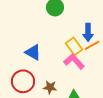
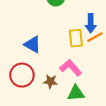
yellow rectangle: (74, 46) -> (76, 38), turned 30
pink L-shape: (74, 61) -> (71, 68), moved

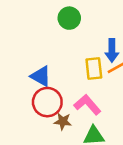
red circle: (22, 75) -> (47, 102), moved

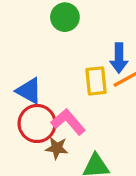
pink L-shape: (87, 105) -> (68, 122), moved

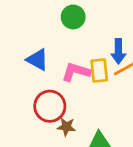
blue triangle: (29, 91) -> (37, 60), moved
pink L-shape: (68, 122) -> (76, 72), moved, turned -32

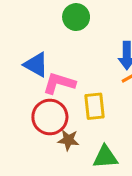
yellow rectangle: (99, 70) -> (94, 106), moved
pink L-shape: (76, 72) -> (59, 83), moved

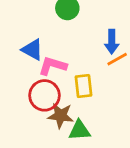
brown star: (68, 140) -> (61, 116), size x1.4
green triangle: (105, 157) -> (79, 130), moved

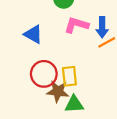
pink L-shape: (53, 66) -> (76, 25), moved
yellow rectangle: (83, 86) -> (69, 76), moved

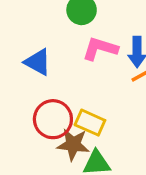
yellow rectangle: (69, 76) -> (90, 123), turned -60

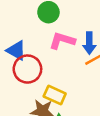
red circle: (53, 119) -> (27, 69), moved

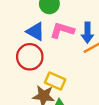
blue triangle: (16, 50) -> (36, 31), moved

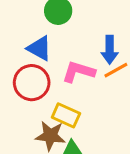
pink L-shape: (62, 30) -> (78, 72), moved

